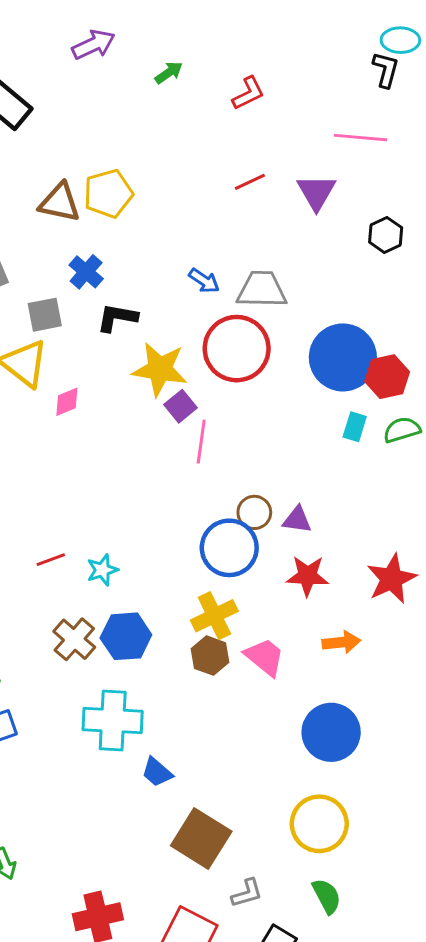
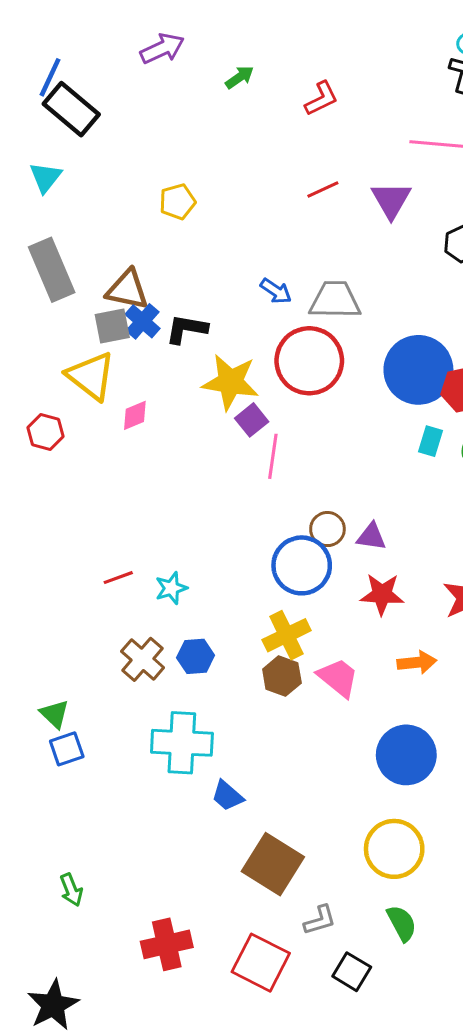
yellow pentagon: (108, 194) -> (177, 202), size x0.7
brown triangle: (60, 202) -> (127, 290), moved
blue cross: (86, 272) -> (143, 321), moved
blue hexagon: (126, 636) -> (196, 656), size x0.7

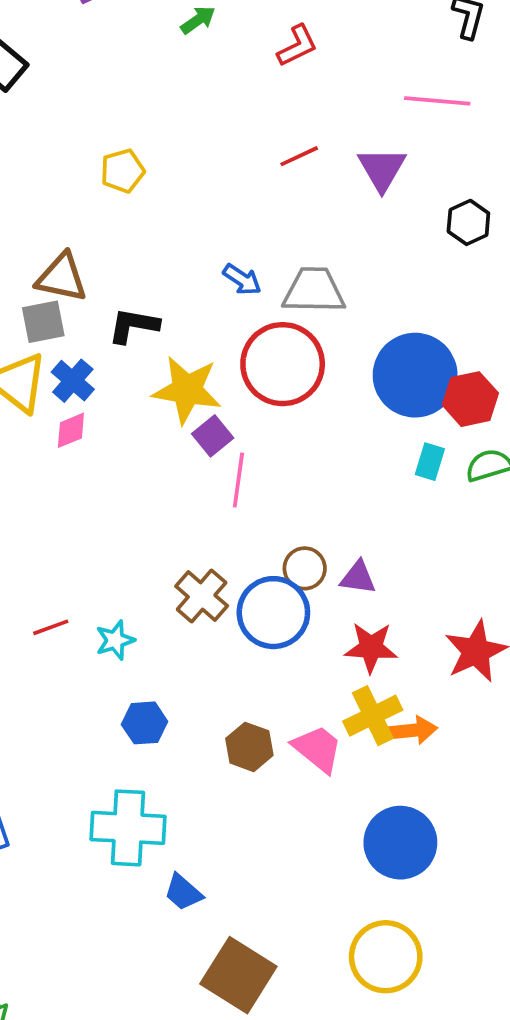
blue cross: (143, 321) -> (73, 381), moved
yellow cross: (287, 635) -> (373, 716), moved
brown cross: (143, 659) -> (202, 596), moved

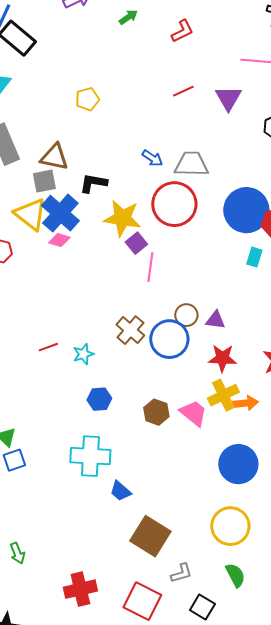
blue cross: (73, 381) -> (60, 213), size x1.6
pink diamond: (71, 430) -> (59, 240), turned 40

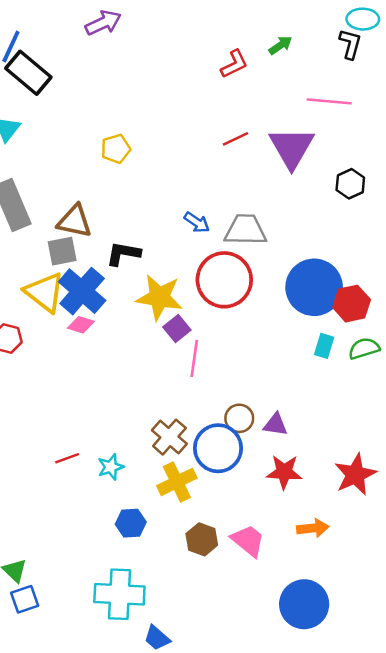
green arrow: (128, 17) -> (280, 45), moved
purple triangle: (228, 98) -> (292, 148), size x1.4
yellow cross: (223, 395) -> (177, 482), moved

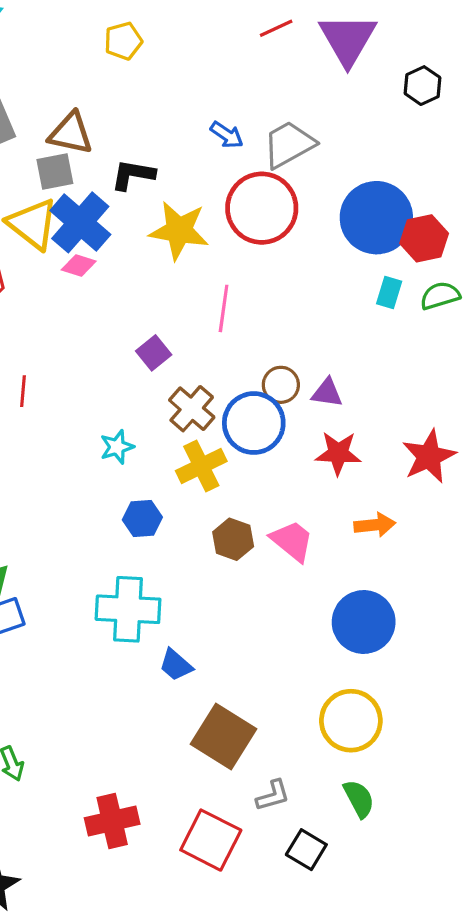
gray trapezoid: (245, 230) -> (289, 144), turned -30
purple square: (177, 328) -> (154, 353), moved
red line: (67, 458) -> (23, 391), moved, turned -65

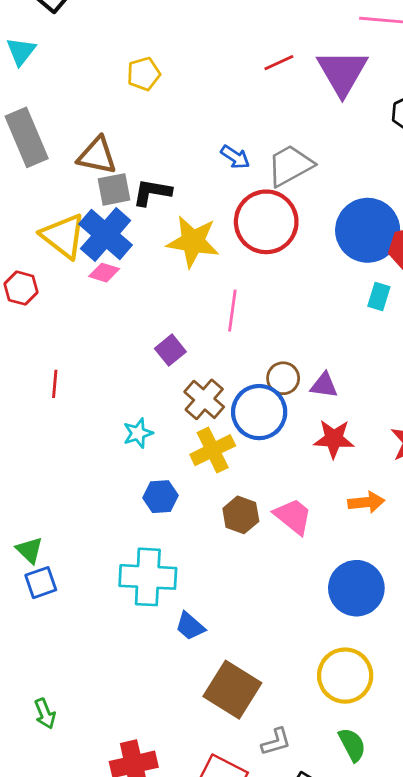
gray square: (55, 172) -> (114, 189), moved

